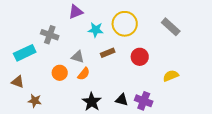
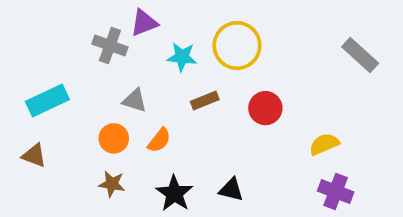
gray rectangle: (171, 27) -> (360, 55), moved
gray cross: (50, 35) -> (110, 46), moved
gray triangle: (78, 57) -> (135, 100), moved
brown star: (35, 101) -> (112, 184), moved
purple cross: (144, 101) -> (336, 191), moved

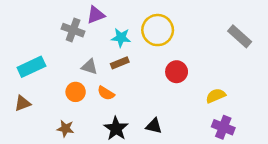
brown rectangle: (205, 100) -> (120, 63), moved
orange semicircle: (159, 140) -> (106, 93), turned 84
brown triangle: (34, 155) -> (23, 103), turned -42
brown star: (112, 184) -> (65, 129), moved

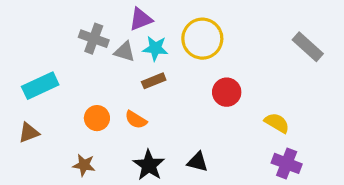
purple triangle: (96, 15) -> (141, 19), moved
gray triangle: (89, 67) -> (125, 52), moved
yellow semicircle: (216, 96) -> (277, 123), turned 54

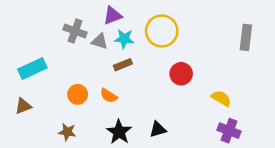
gray rectangle: (308, 47) -> (246, 37), turned 55
black triangle: (197, 162) -> (158, 129), turned -30

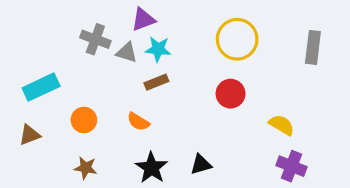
yellow circle: (162, 31) -> (237, 39), moved
orange circle: (78, 94) -> (84, 120), moved

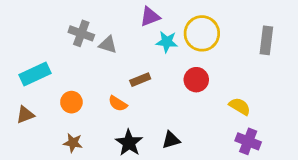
purple triangle: (143, 19) -> (150, 17), moved
cyan star: (158, 49) -> (167, 42), moved
brown rectangle: (156, 82) -> (140, 80), moved

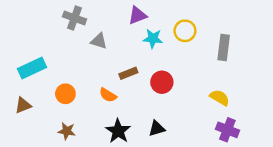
gray cross: (81, 33) -> (74, 18), moved
yellow circle: (202, 33) -> (185, 31), size x0.7
gray rectangle: (266, 40) -> (224, 47), moved
red circle: (196, 80) -> (162, 82), moved

